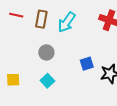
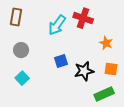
cyan arrow: (67, 22) -> (57, 25), moved

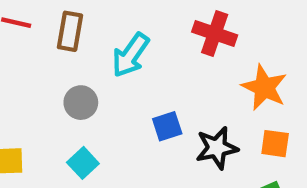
cyan arrow: (57, 25) -> (130, 55), moved
orange star: (106, 43) -> (264, 87), size x1.5

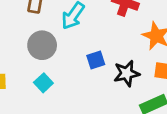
gray circle: (81, 103) -> (42, 45), size x1.4

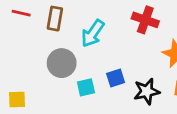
cyan square: (43, 83) -> (86, 87), moved, turned 30

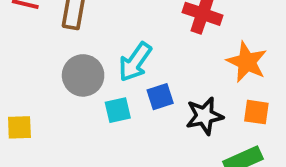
cyan arrow: (93, 33) -> (135, 62), moved

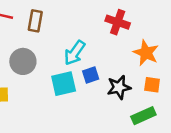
gray circle: (83, 75) -> (23, 61), moved
cyan square: (118, 110) -> (64, 84), size x1.5

